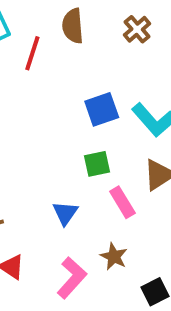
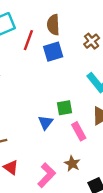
brown cross: (137, 29) -> (92, 41), moved
blue square: (102, 109) -> (53, 52), moved
blue triangle: (65, 213) -> (46, 122), moved

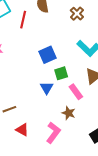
blue square: (53, 52) -> (47, 55), moved
brown star: (72, 164) -> (69, 113), moved

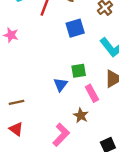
blue square: (47, 55) -> (75, 28), moved
red triangle: (22, 130) -> (16, 129), moved

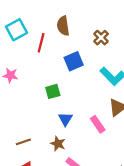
green square: (79, 71) -> (53, 91), moved
brown star: (81, 115) -> (58, 144), moved

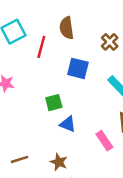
blue square: (74, 61) -> (78, 68), turned 36
blue triangle: (65, 119) -> (68, 124), moved, turned -40

